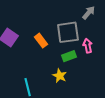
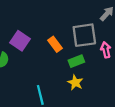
green rectangle: (69, 56) -> (76, 61), moved

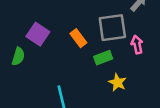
yellow star: (75, 83) -> (118, 82), moved

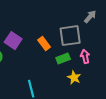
pink arrow: (137, 45) -> (85, 57), moved

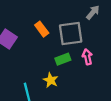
orange rectangle: (44, 44) -> (42, 29), moved
yellow star: (74, 78) -> (51, 80), moved

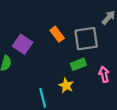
pink arrow: (87, 57) -> (104, 74), moved

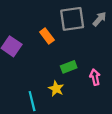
gray square: (86, 39) -> (72, 19), moved

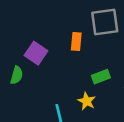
orange rectangle: (47, 36) -> (76, 42), turned 42

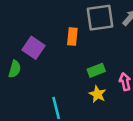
yellow star: (87, 101) -> (97, 94), moved

